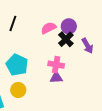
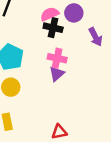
black cross: (66, 39) -> (53, 28), moved, turned -35
purple triangle: (56, 78) -> (57, 74), turned -40

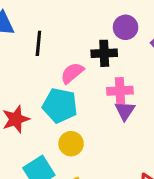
pink semicircle: (50, 14) -> (72, 73), moved

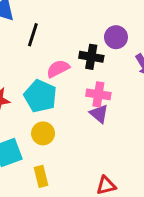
purple triangle: (125, 111) -> (99, 114), turned -36

